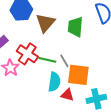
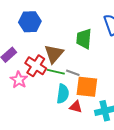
brown triangle: (45, 23) -> (54, 54), moved
gray line: (64, 61) -> (73, 73), turned -40

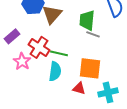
brown triangle: (54, 54) -> (52, 14), moved
gray line: (73, 73) -> (93, 34), moved
cyan semicircle: (63, 94) -> (55, 71), moved

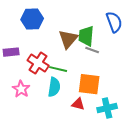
brown triangle: (52, 14) -> (68, 39), moved
purple rectangle: (12, 36) -> (11, 52), turned 35
pink star: (22, 61) -> (21, 89), moved

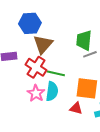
brown triangle: (68, 39) -> (43, 44), moved
gray line: (92, 50) -> (90, 54), turned -40
pink star: (21, 89) -> (36, 93), moved

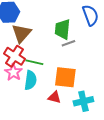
pink star: (36, 93) -> (13, 72), moved

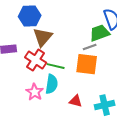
green trapezoid: (62, 29) -> (100, 33), moved, turned 65
pink star: (13, 72) -> (35, 92), moved
orange square: (65, 77) -> (87, 64), moved

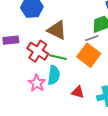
brown triangle: (43, 37) -> (57, 30), moved, turned -45
orange square: (87, 64) -> (89, 55), turned 30

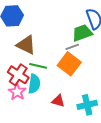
brown triangle: (57, 30) -> (26, 45), moved
red cross: (38, 51) -> (18, 75), moved

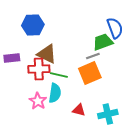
orange square: (69, 64) -> (90, 73), turned 30
red cross: (18, 75) -> (39, 69), moved, turned -35

